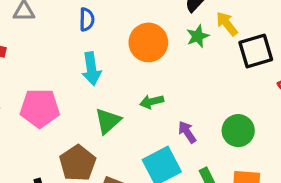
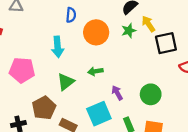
blue semicircle: (87, 19) -> (71, 15), moved

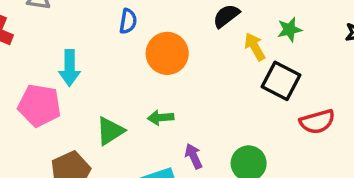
green star: (129, 31) -> (289, 30), moved
black square: (166, 43) -> (281, 81), turned 35
cyan arrow: (58, 47) -> (70, 68), moved

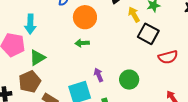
green arrow: (161, 118) -> (82, 43), moved
green triangle: (110, 131) -> (37, 58), moved

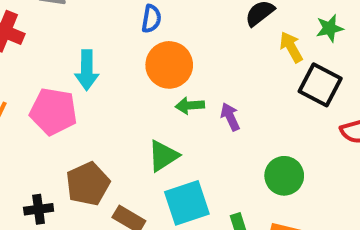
orange circle: (85, 17) -> (169, 65), moved
green triangle: (37, 58) -> (163, 156), moved
purple arrow: (99, 75) -> (230, 117), moved

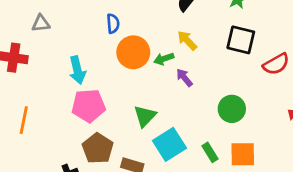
yellow arrow: (291, 47) -> (187, 40), moved
green arrow: (190, 106) -> (164, 59), moved
pink pentagon: (53, 111) -> (89, 106), moved

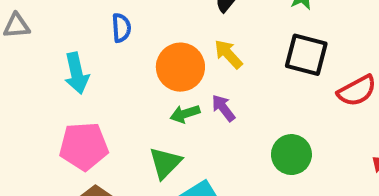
orange circle: (133, 52) -> (180, 67), moved
green arrow: (164, 59) -> (185, 114), moved
cyan arrow: (77, 70) -> (77, 73), moved

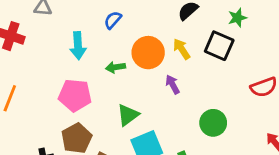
blue semicircle: (121, 28) -> (113, 20), turned -144
black square: (306, 55) -> (219, 46), moved
green arrow: (185, 114) -> (115, 67), moved

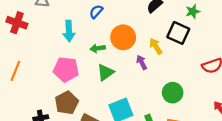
yellow arrow: (182, 49) -> (156, 46), moved
green triangle: (128, 115) -> (105, 72), moved

